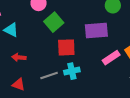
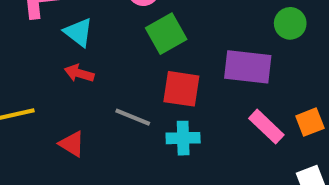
red arrow: (19, 57) -> (79, 73), moved
pink rectangle: (111, 58) -> (266, 127), turned 66
gray line: (49, 76) -> (133, 117), moved, turned 30

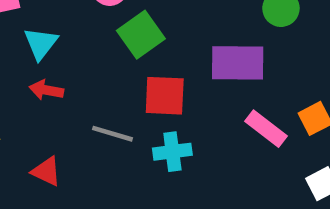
cyan triangle: (78, 32) -> (41, 43), turned 36

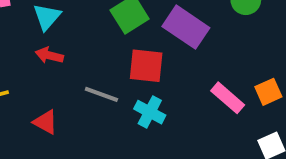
purple rectangle: (238, 63) -> (186, 27), moved, turned 30
cyan cross: (172, 152) -> (150, 112), turned 32

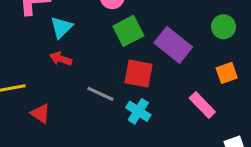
orange square: (268, 92) -> (227, 73), moved
red triangle: (45, 122) -> (40, 113), moved

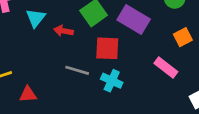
red arrow: (61, 59) -> (63, 31), moved
red triangle: (40, 113) -> (28, 94), turned -30

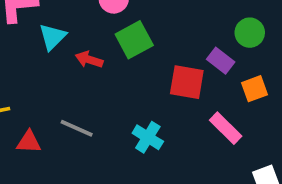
purple rectangle: (134, 20) -> (221, 61), moved, size x0.6
red square: (107, 48) -> (187, 82), moved
gray line: (77, 70) -> (77, 128), moved

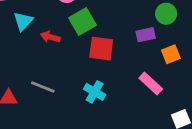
purple rectangle: (221, 61) -> (146, 35), turned -48
red square: (187, 82) -> (101, 49), moved

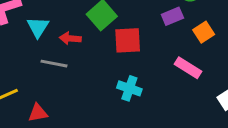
gray line: (43, 87) -> (54, 64), moved

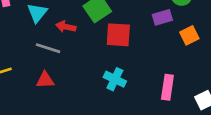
pink rectangle: (188, 68) -> (167, 87), moved, turned 60
red triangle: (38, 113) -> (45, 80), moved

